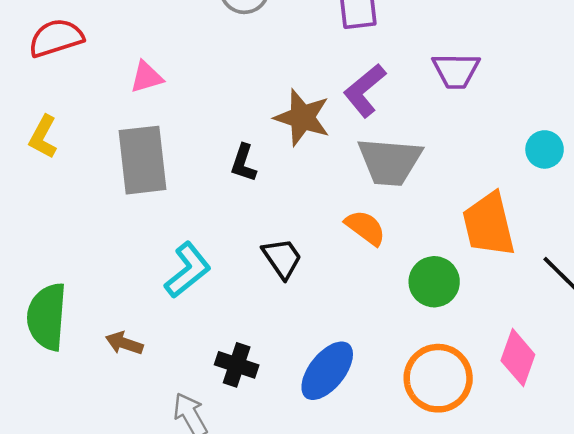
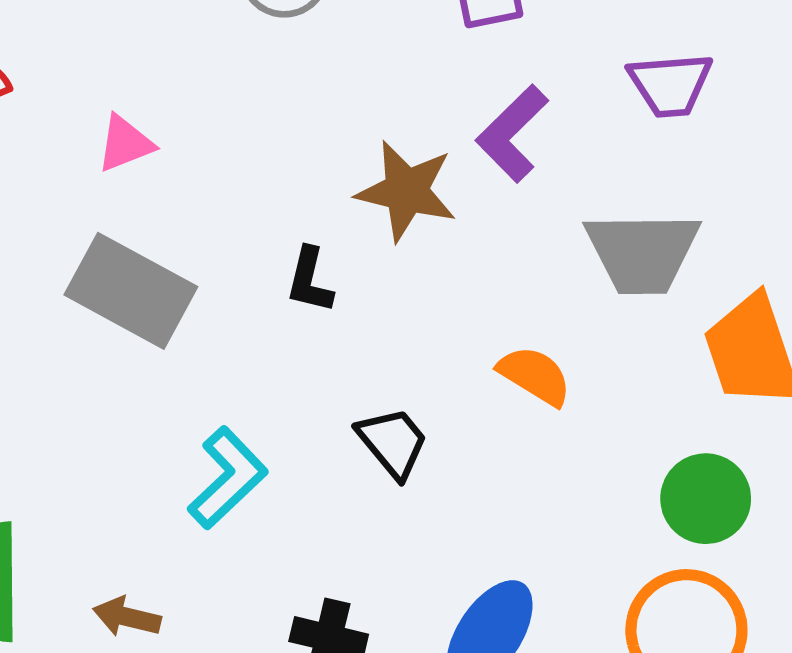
gray rectangle: (143, 160) -> (131, 291), turned -50
gray trapezoid: (390, 162) -> (642, 252), moved
green circle: (434, 282) -> (706, 499), moved

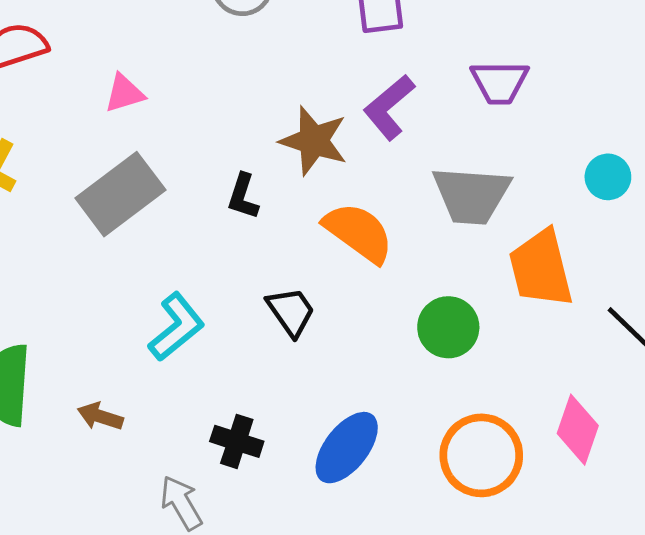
gray rectangle: (131, 291) -> (120, 194), turned -70
orange semicircle: (535, 376) -> (359, 232), moved, size x1.4
green circle: (706, 499) -> (448, 327), moved

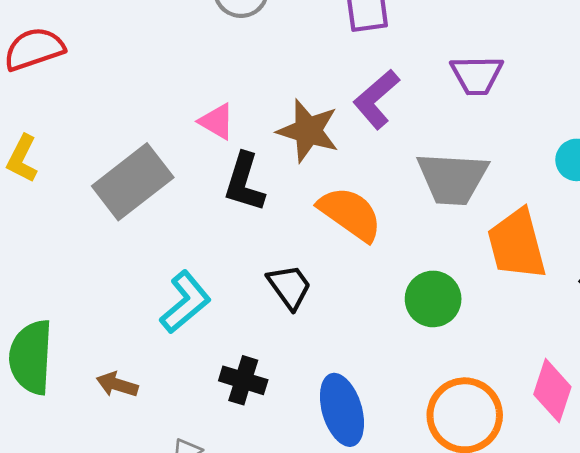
pink triangle: (124, 93) -> (217, 121), moved, turned 48
black L-shape: (243, 196) -> (244, 182), size x1.4
black cross: (237, 441) -> (243, 380), moved
blue ellipse: (347, 448) -> (342, 410), turned -54

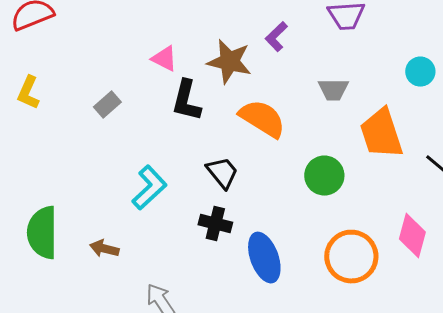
purple L-shape: (376, 99) -> (276, 37), size x0.7
gray trapezoid: (453, 178) -> (333, 90), size x0.6
gray rectangle: (133, 182) -> (107, 105), size x0.5
black cross: (243, 380) -> (215, 224), moved

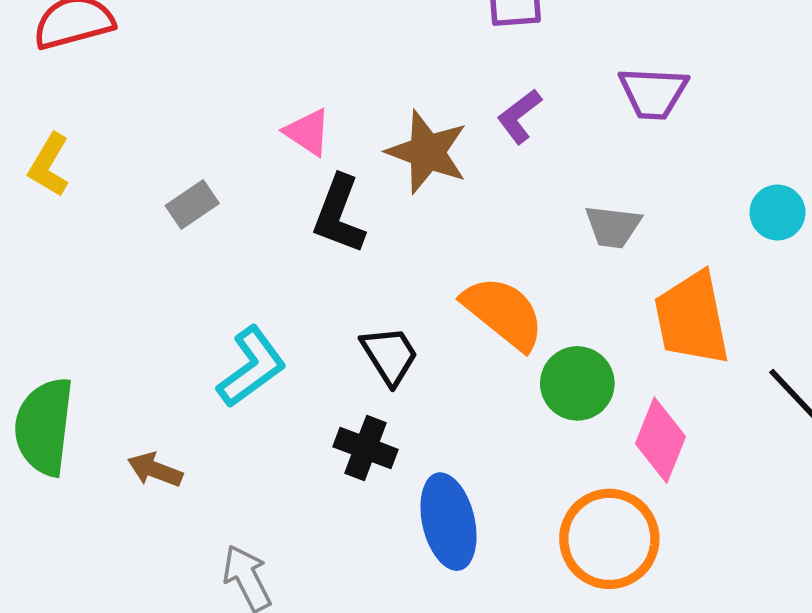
orange semicircle: (262, 119) -> (503, 313), moved
pink diamond: (412, 236) -> (660, 440), moved

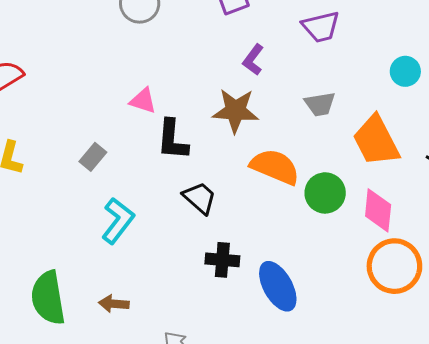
brown star: (427, 152) -> (235, 111), moved
black trapezoid: (390, 355) -> (200, 198), moved
cyan L-shape: (252, 367) -> (118, 221), moved
orange circle: (609, 539) -> (394, 266), moved

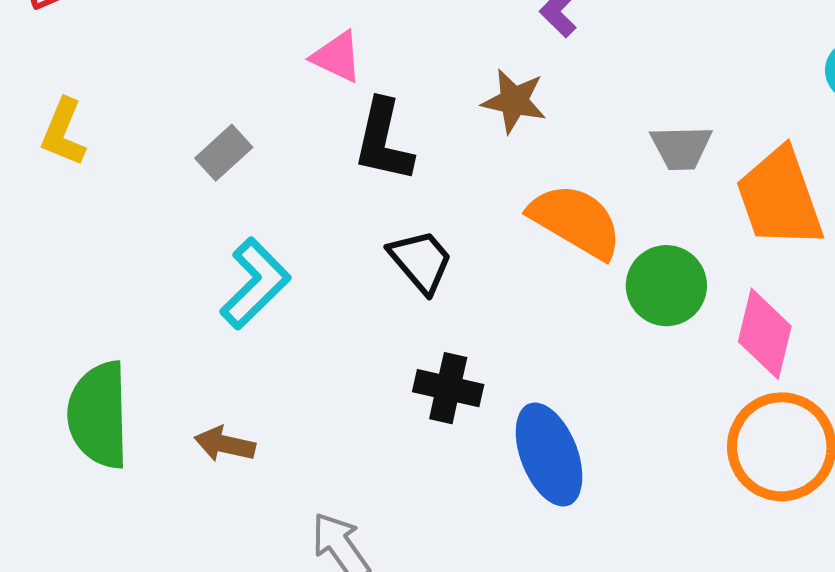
gray trapezoid: (320, 104) -> (681, 148), moved
brown star: (235, 111) -> (514, 101), size x0.7

